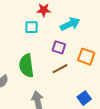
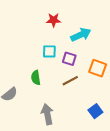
cyan square: (32, 27) -> (49, 51), moved
green semicircle: (26, 66) -> (36, 78), size x0.6

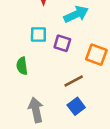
brown line: (70, 81) -> (74, 81), moved
blue square: (95, 111) -> (76, 106), moved

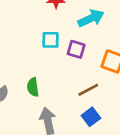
green semicircle: (22, 66) -> (33, 87), moved

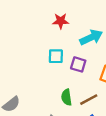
green semicircle: (33, 87) -> (66, 97), moved

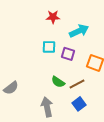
green semicircle: (66, 97) -> (58, 82), turned -48

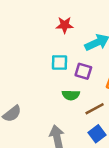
green semicircle: (58, 82) -> (71, 95), moved, turned -32

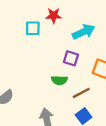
cyan square: (60, 62) -> (33, 28), moved

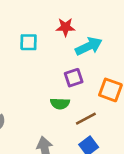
red star: (54, 16) -> (65, 27), moved
purple square: (71, 58) -> (74, 78), turned -35

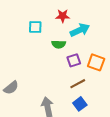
purple square: (74, 78) -> (74, 60), moved
green semicircle: (60, 104) -> (59, 44), moved

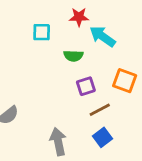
cyan arrow: (80, 30) -> (102, 36), turned -120
purple square: (74, 60) -> (86, 86), moved

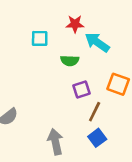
brown line: (100, 110) -> (95, 112), turned -36

